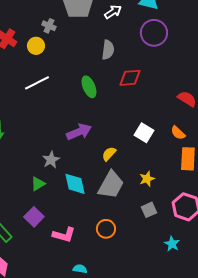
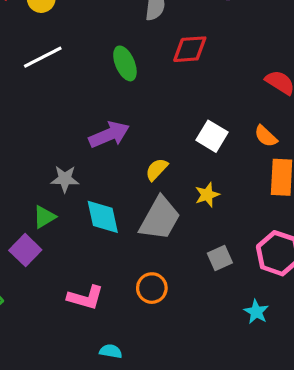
gray star: (51, 160) -> (65, 179), turned 30
yellow star: (147, 179) -> (207, 195), moved
purple square: (34, 217) -> (25, 250), moved

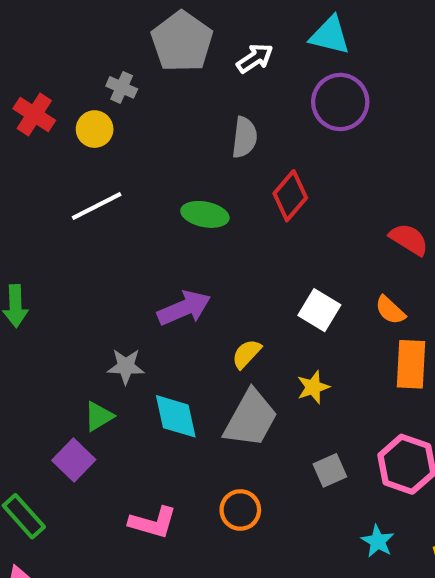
red diamond: (190, 49) -> (290, 196), turned -45
green ellipse: (125, 63) -> (205, 214), turned -56

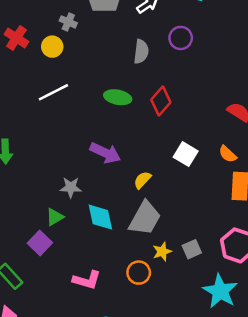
purple circle: (340, 102) -> (181, 38), moved, size x0.7
red diamond: (290, 196) -> (161, 101), moved
purple arrow: (184, 308) -> (105, 153), turned 48
yellow star: (313, 387) -> (162, 252), moved
cyan star: (378, 541) -> (220, 291), size x1.8

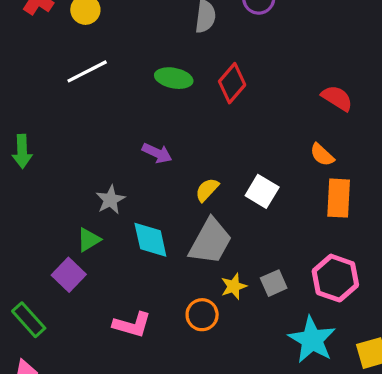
purple arrow: (105, 153) -> (157, 153), size x0.7
white square: (186, 154) -> (262, 191), moved
gray star: (71, 187) -> (110, 200), turned -30

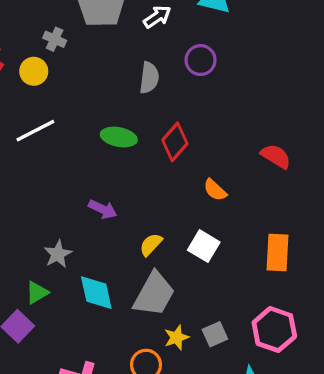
orange semicircle: (322, 155) -> (215, 190), moved

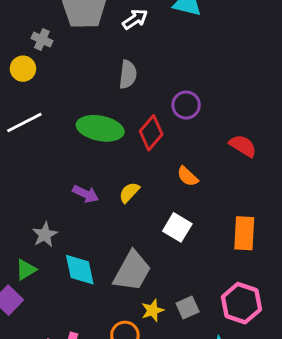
purple circle: (201, 60) -> (186, 105), moved
green ellipse: (119, 137) -> (100, 128), size x1.4
yellow semicircle: (151, 244) -> (129, 192), moved

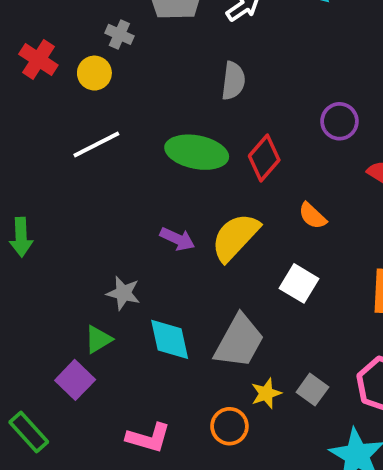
purple circle: (186, 105) -> (339, 121), moved
yellow semicircle: (129, 192) -> (235, 237), size x1.8
gray star: (45, 235) -> (123, 293), turned -30
gray square: (188, 307) -> (312, 390), turned -30

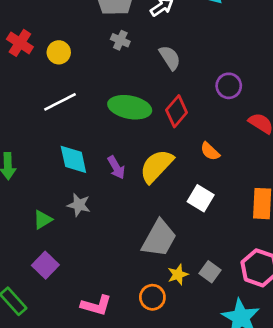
gray cross: (119, 34) -> (120, 40), moved
gray semicircle: (233, 81) -> (170, 58), moved, turned -40
purple arrow: (177, 239) -> (116, 167), turned 35
green triangle: (98, 339) -> (43, 220), moved
cyan diamond: (170, 339) -> (73, 159), moved

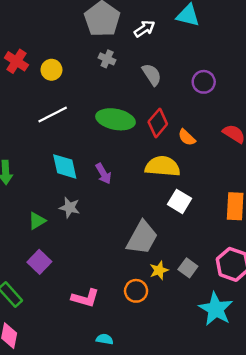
purple circle: (229, 86) -> (204, 82), moved
orange semicircle: (210, 151) -> (187, 137), moved
yellow semicircle: (156, 166) -> (163, 166), moved, turned 52

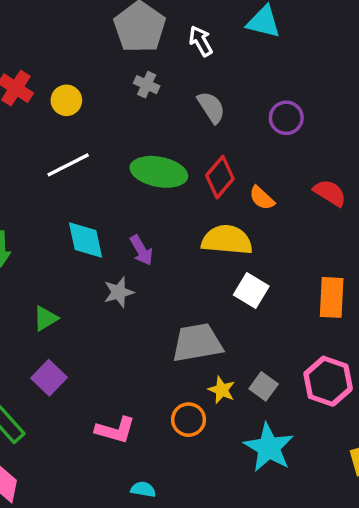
white arrow: (144, 29) -> (201, 41), turned -85
gray star: (70, 207) -> (119, 292), moved, turned -30
gray trapezoid: (142, 238) -> (197, 343), turned -129
yellow star: (159, 270) -> (222, 390), turned -30
cyan star: (216, 309) -> (269, 448), moved

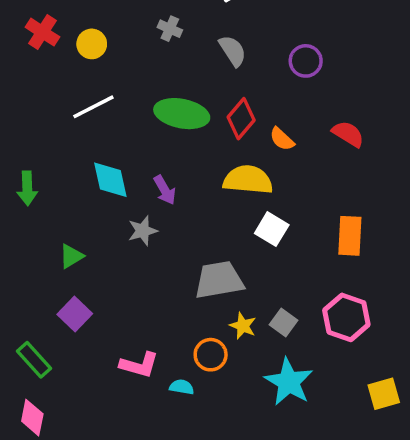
cyan semicircle: (143, 489) -> (182, 387), moved

